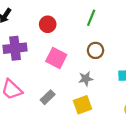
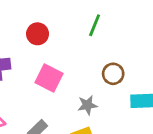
brown circle: (96, 50) -> (113, 74), moved

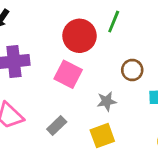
red circle: (38, 34) -> (79, 36), moved, size x1.5

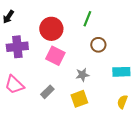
red circle: (79, 36) -> (51, 29), moved
brown circle: (132, 70) -> (98, 45), moved

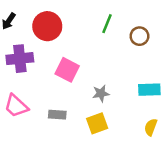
red circle: (51, 29) -> (47, 26), moved
brown circle: (98, 45) -> (139, 36), moved
gray rectangle: (47, 92) -> (57, 115), turned 48

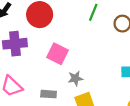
gray star: (101, 93) -> (75, 78), moved

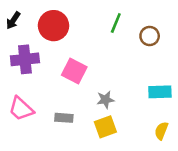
gray star: (75, 78) -> (105, 100), moved

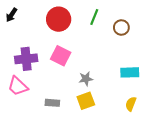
red circle: (54, 26) -> (59, 19), moved
purple cross: (25, 59) -> (26, 59), moved
gray rectangle: (64, 118) -> (52, 103), moved

